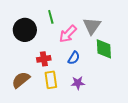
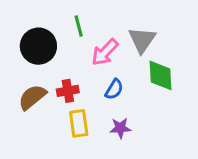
brown semicircle: (21, 80) -> (32, 97), moved

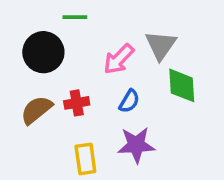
green line: (79, 26) -> (75, 17), moved, turned -75
yellow rectangle: (79, 123) -> (85, 159), moved
purple star: (120, 128) -> (136, 145), size x1.5

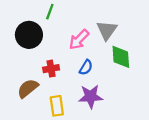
green line: (75, 17) -> (50, 12), turned -70
brown semicircle: (36, 110) -> (28, 88), moved

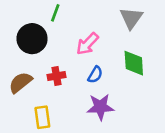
gray triangle: (107, 30) -> (131, 18), moved
brown semicircle: (28, 88) -> (20, 82), moved
yellow rectangle: (57, 106) -> (42, 117), moved

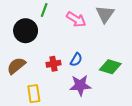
pink arrow: (87, 44) -> (76, 19), moved, turned -102
green diamond: (134, 63) -> (110, 67), moved, turned -70
red cross: (57, 76) -> (53, 64), moved

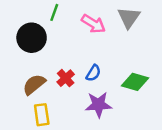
red cross: (53, 64) -> (66, 78), turned -32
brown semicircle: (16, 66) -> (34, 84), moved

